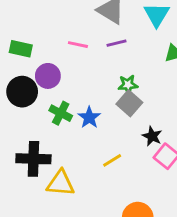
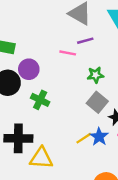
pink line: (78, 45) -> (68, 53), moved
gray square: (129, 103) -> (97, 102), moved
blue star: (89, 117) -> (99, 137), moved

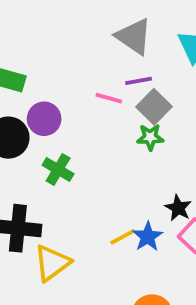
gray square: (97, 102) -> (154, 107), moved
yellow triangle: (41, 158) -> (52, 263), turned -45

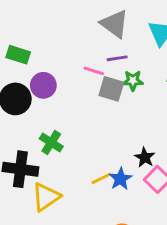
gray square: (154, 107) -> (111, 89), moved, turned -30
green star: (150, 137) -> (133, 81), moved
green cross: (58, 169) -> (51, 142), moved

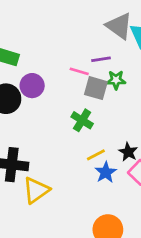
gray triangle: (115, 24) -> (119, 26), moved
green cross: (51, 142) -> (82, 120), moved
yellow line: (101, 178) -> (96, 155), moved

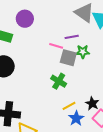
purple circle: (32, 86) -> (25, 19), moved

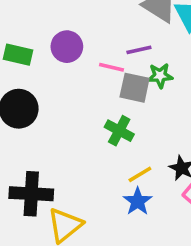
purple circle: (25, 19) -> (67, 47), moved
blue star: (76, 118) -> (138, 201), moved

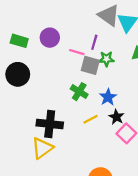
purple line: (139, 50) -> (94, 42), turned -64
black cross: (31, 194) -> (50, 124), moved
blue star: (138, 201) -> (108, 97), moved

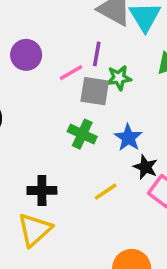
pink line: (77, 52) -> (71, 73), turned -40
yellow line: (90, 119) -> (106, 192), moved
black cross: (50, 124) -> (42, 190), size x0.7

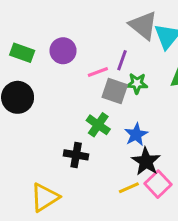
black star: (145, 167) -> (146, 161), size x1.4
black cross: (42, 190) -> (76, 155), moved
yellow line: (106, 192) -> (129, 188), moved

